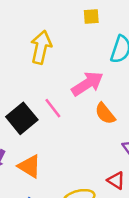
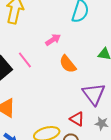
pink arrow: (87, 84) -> (53, 40), size x0.6

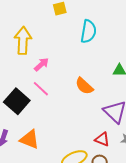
pink arrow: (53, 40) -> (41, 64), moved

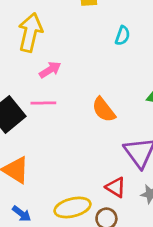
cyan semicircle: (88, 31) -> (123, 36), size x0.6
pink line: (41, 89) -> (43, 103), turned -54

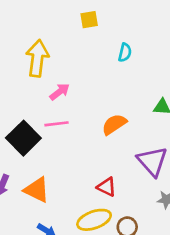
orange semicircle: (104, 110) -> (114, 124), turned 100
red triangle: (116, 187) -> (107, 187), moved

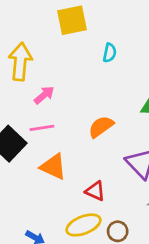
yellow square: (89, 20) -> (72, 20), size x1.6
orange triangle: (37, 190) -> (53, 167), moved

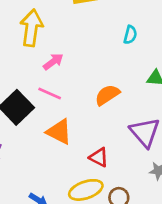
cyan semicircle: (110, 53) -> (130, 35), moved
pink line: (42, 128) -> (50, 94), turned 30

